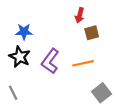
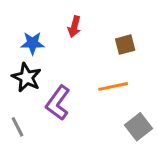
red arrow: (80, 15) -> (74, 27), moved
purple L-shape: (50, 61) -> (58, 103), moved

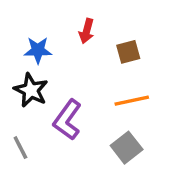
brown square: (125, 45) -> (128, 52), moved
gray square: (139, 127) -> (127, 148), moved

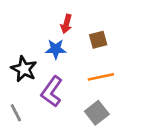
blue star: (38, 50) -> (56, 49), moved

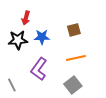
red arrow: (66, 24) -> (26, 18), moved
black star: (24, 69) -> (18, 40), moved, turned -30

